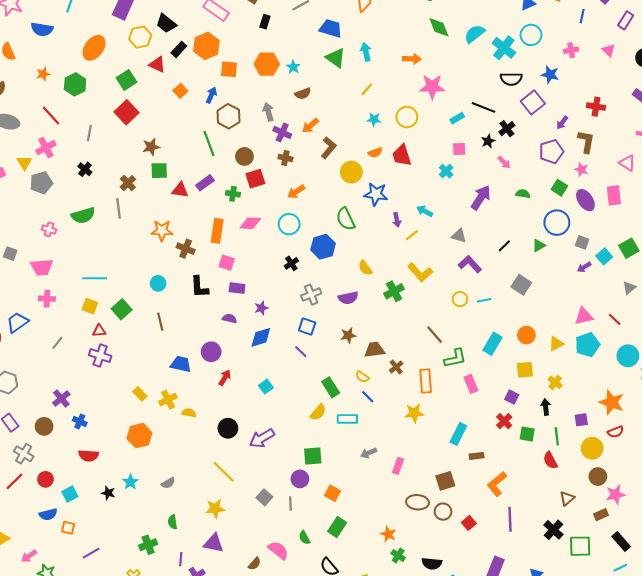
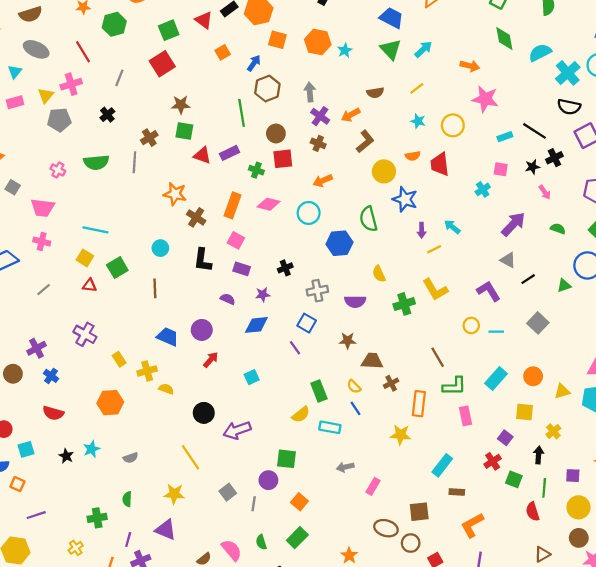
cyan arrow: (366, 52) -> (423, 49), turned 48
brown semicircle: (303, 94) -> (375, 93), moved
gray triangle: (459, 236) -> (508, 260), moved
black cross: (291, 263) -> (285, 268), moved
purple cross: (100, 356) -> (85, 334), moved

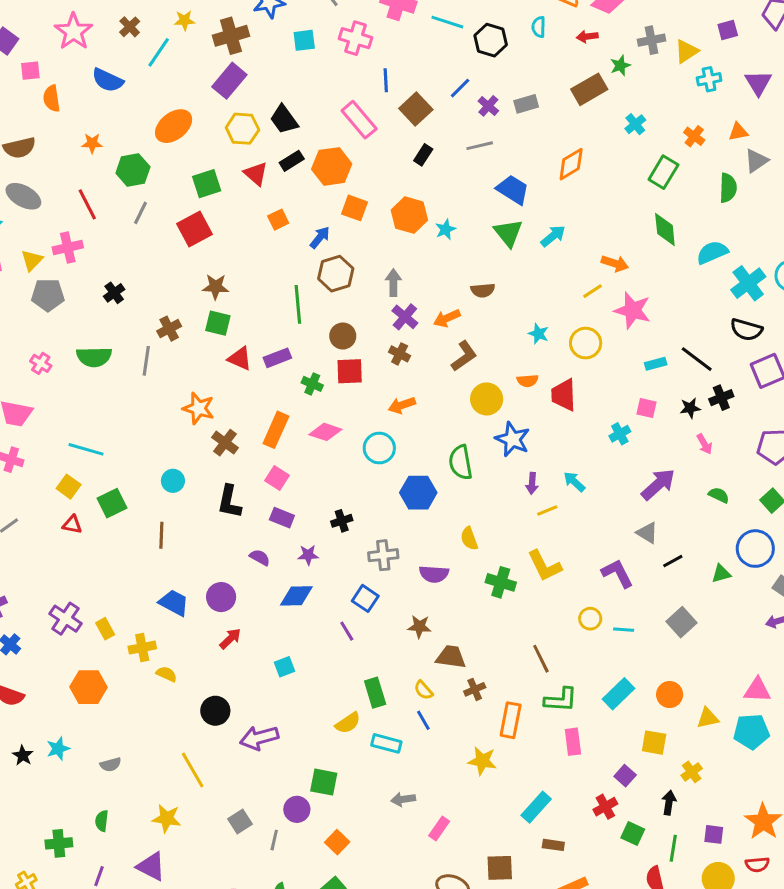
gray line: (119, 78) -> (141, 213), moved
yellow line: (417, 88) -> (592, 291), moved
green cross: (404, 304) -> (501, 582), turned 30
purple cross: (85, 334) -> (66, 619), moved

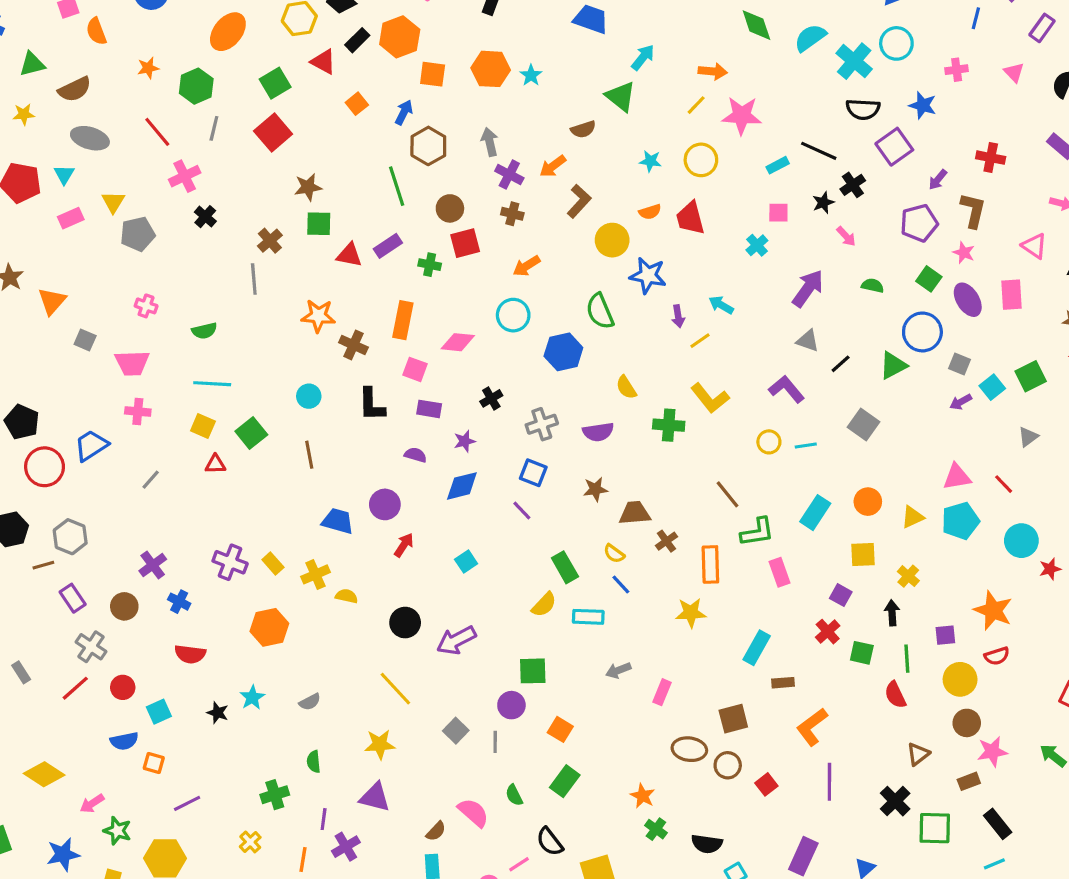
green triangle: (508, 233) -> (621, 96), moved
pink cross: (68, 247) -> (185, 176), moved
green semicircle: (94, 357) -> (204, 331), moved, size x0.7
pink diamond: (325, 432) -> (458, 342), moved
green triangle: (721, 574) -> (893, 366), size x1.4

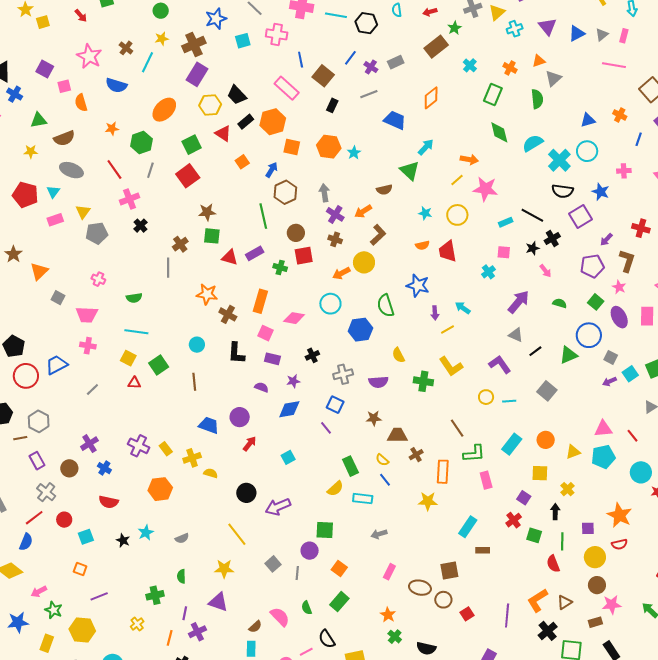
yellow circle: (612, 240) -> (364, 262), moved
pink rectangle: (662, 692) -> (389, 572), moved
orange L-shape: (812, 727) -> (537, 600), moved
blue semicircle: (124, 741) -> (26, 542), moved, turned -60

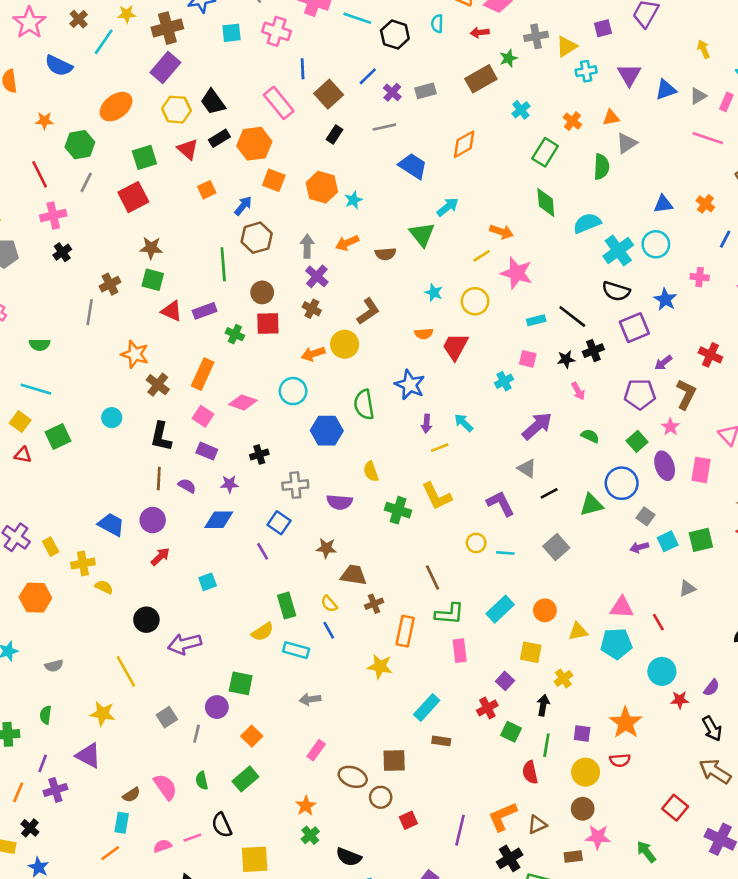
orange arrow: (363, 211) -> (347, 243), moved
red trapezoid: (448, 251) -> (455, 346), turned 30
brown line: (194, 382) -> (159, 479), moved

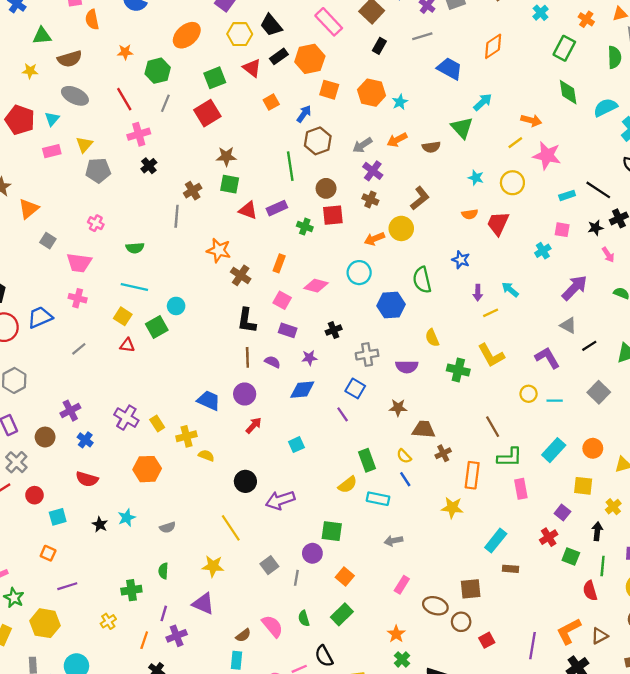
gray arrow: (307, 246) -> (362, 145), turned -120
orange rectangle: (203, 374) -> (279, 263), size x0.7
blue star: (410, 385) -> (461, 260), size x0.7
cyan circle: (112, 418) -> (176, 306), moved

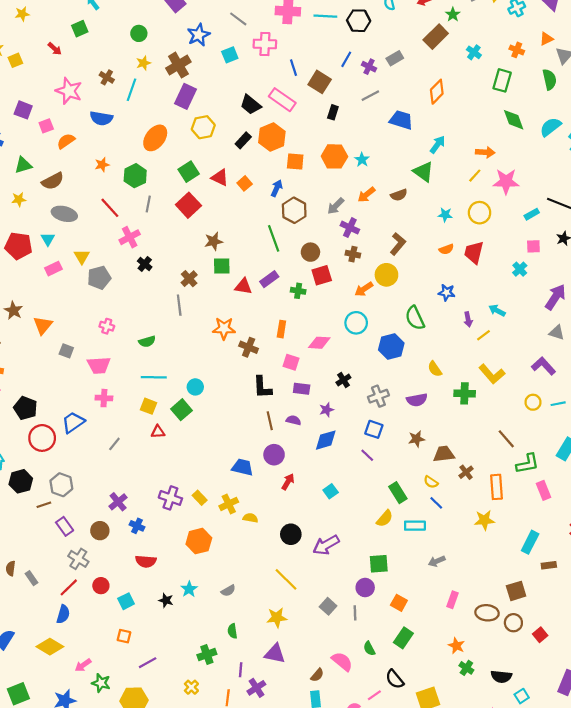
orange semicircle: (92, 20) -> (66, 141), turned 78
black trapezoid: (271, 25) -> (251, 105), moved
red triangle: (252, 68) -> (220, 178), moved

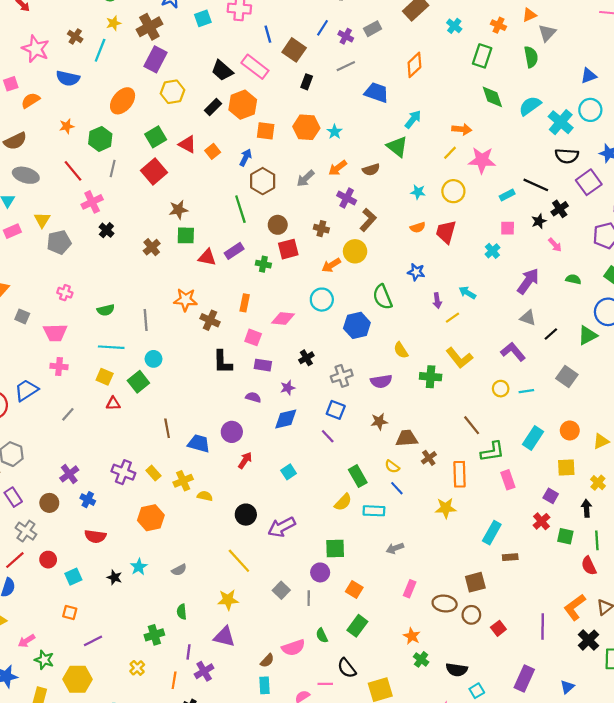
purple cross: (350, 228) -> (347, 198), moved
gray line: (179, 305) -> (146, 320), moved
brown line: (270, 421) -> (167, 428), moved
pink semicircle: (342, 661) -> (293, 648), turned 120
pink line: (374, 695) -> (325, 684), turned 32

